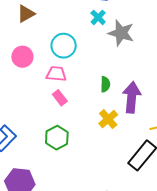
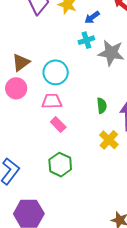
brown triangle: (26, 14) -> (21, 62), moved
cyan cross: (98, 17) -> (86, 40), turned 35

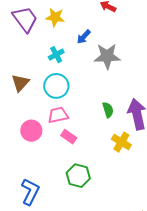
blue arrow: (92, 17) -> (84, 37), moved
cyan cross: (86, 40) -> (56, 55), moved
pink circle: (16, 88) -> (31, 131), moved

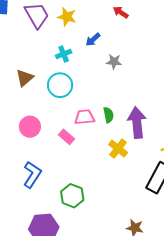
gray star: (107, 56) -> (114, 62), size x0.6
pink trapezoid: (58, 115) -> (85, 117), moved
green hexagon: (78, 176) -> (72, 196), moved
blue L-shape: (30, 192) -> (32, 175), moved

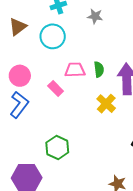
gray star: (114, 62) -> (95, 16), moved
blue L-shape: (32, 175) -> (19, 105), moved

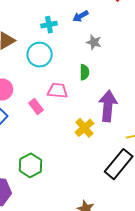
gray star: (95, 16) -> (94, 42), moved
green semicircle: (99, 69) -> (84, 72), moved

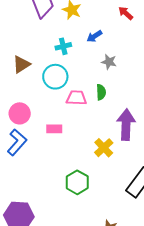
pink trapezoid: (58, 91) -> (76, 98), moved
pink rectangle: (36, 107) -> (54, 129), turned -49
green hexagon: (30, 165) -> (77, 182), moved

